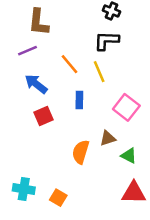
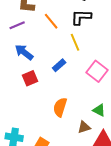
orange line: (69, 64) -> (51, 21), moved
blue rectangle: (79, 100) -> (59, 65), turned 48
brown triangle: (108, 138) -> (84, 127), moved

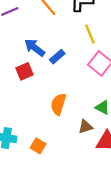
yellow line: (75, 42) -> (90, 34), moved
blue arrow: (24, 52) -> (35, 48), moved

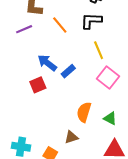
orange semicircle: (58, 104) -> (84, 112), moved
brown triangle: (85, 127) -> (71, 137), moved

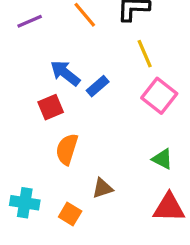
orange semicircle: (84, 112) -> (67, 149), moved

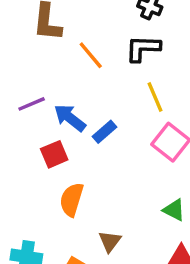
purple line: (30, 21) -> (32, 104), moved
brown triangle: (103, 188) -> (110, 241), turned -35

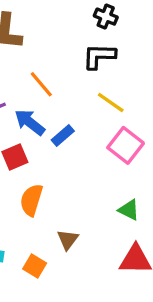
orange line: (91, 55) -> (41, 84), moved
yellow line: (155, 97) -> (111, 102), turned -32

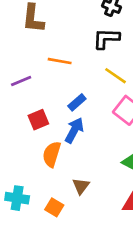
orange line: (41, 84) -> (60, 61), turned -40
blue arrow: (30, 122) -> (74, 130), moved, turned 80

